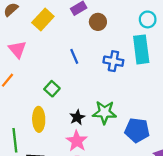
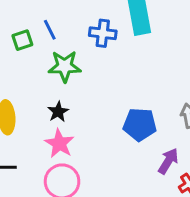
green square: (52, 89) -> (22, 40), moved, turned 32
green star: (104, 112) -> (65, 66), moved

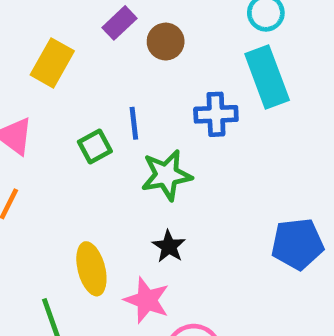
blue line: (50, 30) -> (134, 123), turned 30
pink star: (59, 144) -> (147, 300), moved

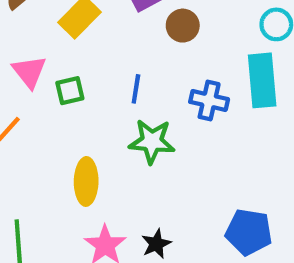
green square: (95, 146) -> (70, 91), moved
black star: (169, 246) -> (156, 244), moved
yellow ellipse: (91, 269) -> (86, 181), moved

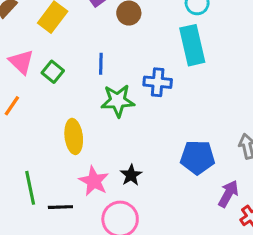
green square: (70, 91) -> (53, 72), turned -30
blue cross: (209, 101) -> (158, 82), moved

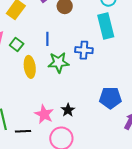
yellow ellipse: (74, 136) -> (30, 67), moved

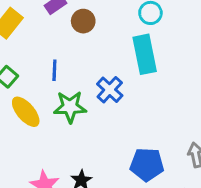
blue cross: (84, 50) -> (110, 90), turned 36
yellow ellipse: (30, 67) -> (26, 112), turned -35

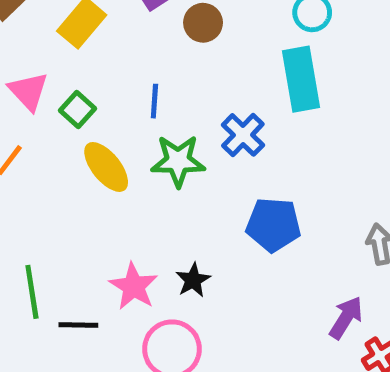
blue pentagon: (147, 164) -> (273, 225), moved

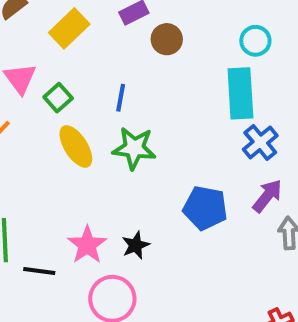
blue cross: (243, 135) -> (260, 142), moved
purple arrow: (346, 318) -> (267, 196), moved

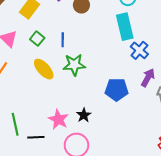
green square: (58, 98) -> (37, 39), moved

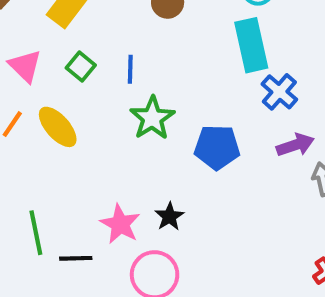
green star: (74, 65) -> (152, 118), turned -30
yellow ellipse: (44, 69) -> (58, 127), moved
purple arrow: (148, 78) -> (295, 145), turned 42
blue pentagon: (117, 89) -> (217, 147), moved

